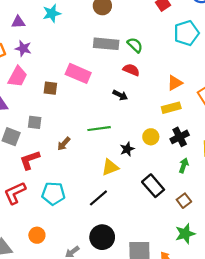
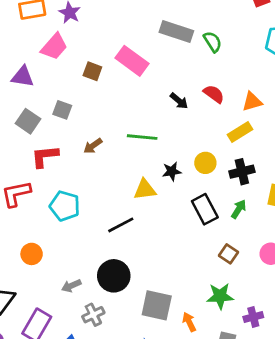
red semicircle: (131, 70) -> (214, 94), moved
yellow rectangle: (171, 108) -> (240, 132), turned -30
black rectangle: (153, 186) -> (205, 209), moved
brown square: (184, 201) -> (228, 254), turned -32

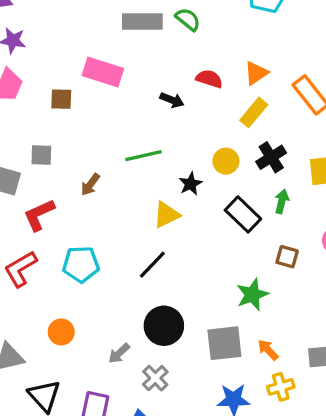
green star: (220, 296) -> (252, 295), moved

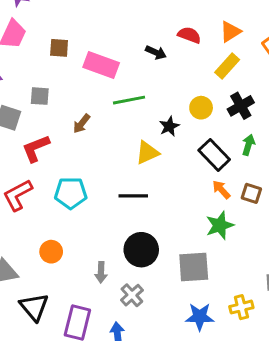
pink rectangle: (103, 72) -> (101, 65), moved
black line: (152, 265) -> (133, 196), turned 44
orange arrow: (268, 350) -> (221, 190), moved
gray arrow: (119, 353) -> (101, 272), turned -48

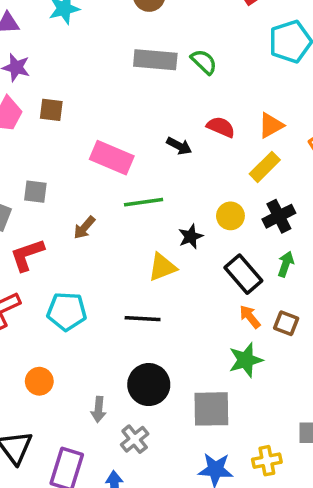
brown square: (59, 48) -> (51, 110), moved

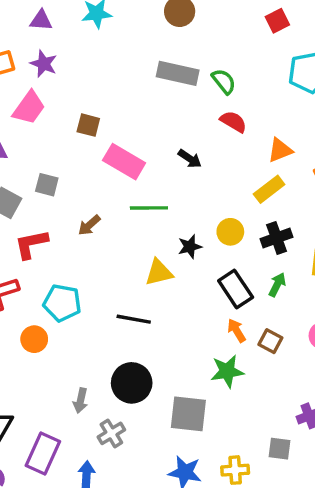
brown square: (51, 110) -> (88, 125), moved
red semicircle: (221, 127) -> (233, 122), moved
orange circle: (39, 381) -> (34, 339), moved

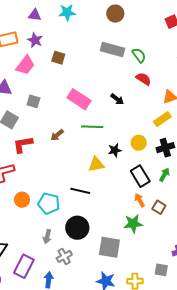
brown square: (88, 125) -> (58, 58), moved
gray square: (47, 185) -> (33, 101), moved
cyan pentagon: (62, 303) -> (49, 204), moved

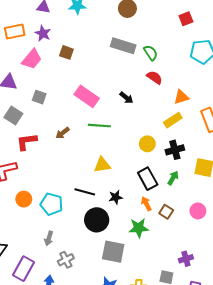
black star: (115, 150) -> (116, 197), moved
black circle: (77, 228) -> (97, 220), moved

